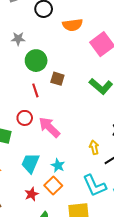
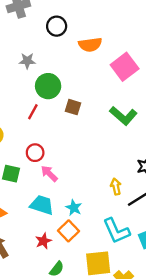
red line: (35, 90) -> (33, 112), moved, turned 48
pink arrow: (49, 127) -> (49, 174), moved, size x0.7
cyan trapezoid: (30, 163) -> (42, 205), turned 85

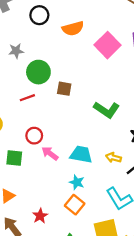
red line: (33, 112) -> (27, 98), turned 48
green L-shape: (123, 116) -> (107, 110), moved
yellow arrow: (116, 187) -> (113, 158), turned -56
cyan trapezoid: (42, 205) -> (81, 154), moved
red star: (43, 241) -> (40, 216), moved

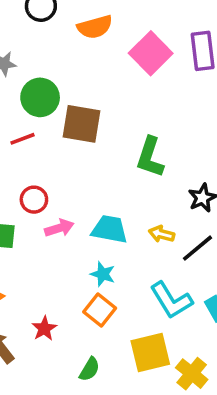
brown square: (64, 89) -> (82, 124), size x1.6
green L-shape: (107, 110) -> (150, 157), turned 75
pink arrow: (50, 153) -> (59, 228), turned 126

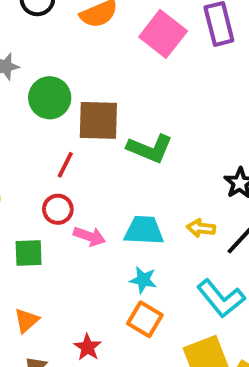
red line: (23, 139) -> (65, 165), moved, turned -35
green L-shape: (150, 157) -> (150, 149), moved, turned -78
pink arrow: (59, 228) -> (89, 236), turned 44

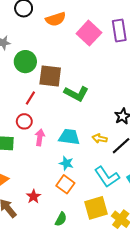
pink arrow: (89, 236) -> (40, 137), turned -105

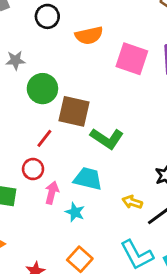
pink square: (89, 33) -> (132, 59), turned -30
cyan trapezoid: (69, 137) -> (88, 179), moved
cyan star: (66, 163) -> (75, 212), moved

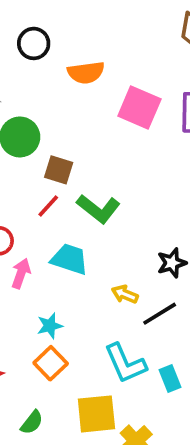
brown square: (74, 111) -> (59, 170), size x0.7
red line: (44, 138) -> (48, 206), moved
cyan star: (75, 212) -> (50, 326), moved, turned 30

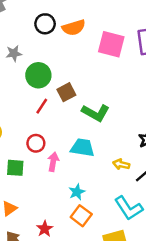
black circle: (34, 43) -> (45, 24), moved
brown square: (59, 170) -> (66, 92), turned -36
red line: (48, 206) -> (42, 106), moved

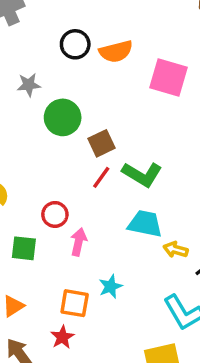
red line: (42, 106) -> (101, 177), moved
cyan trapezoid: (82, 148) -> (145, 224), moved
orange square: (81, 216) -> (75, 303), moved, turned -30

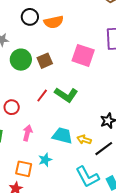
pink square: (169, 77) -> (83, 55), moved
brown square: (102, 143) -> (45, 61), moved
red circle: (55, 214) -> (12, 107), moved
cyan trapezoid: (145, 224) -> (62, 136), moved

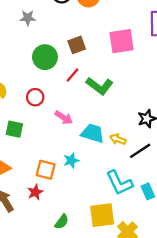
pink square: (83, 55) -> (122, 41), turned -30
green circle: (21, 60) -> (45, 57), moved
red line: (42, 96) -> (73, 75), moved
pink arrow: (27, 133) -> (64, 118), moved, turned 105

